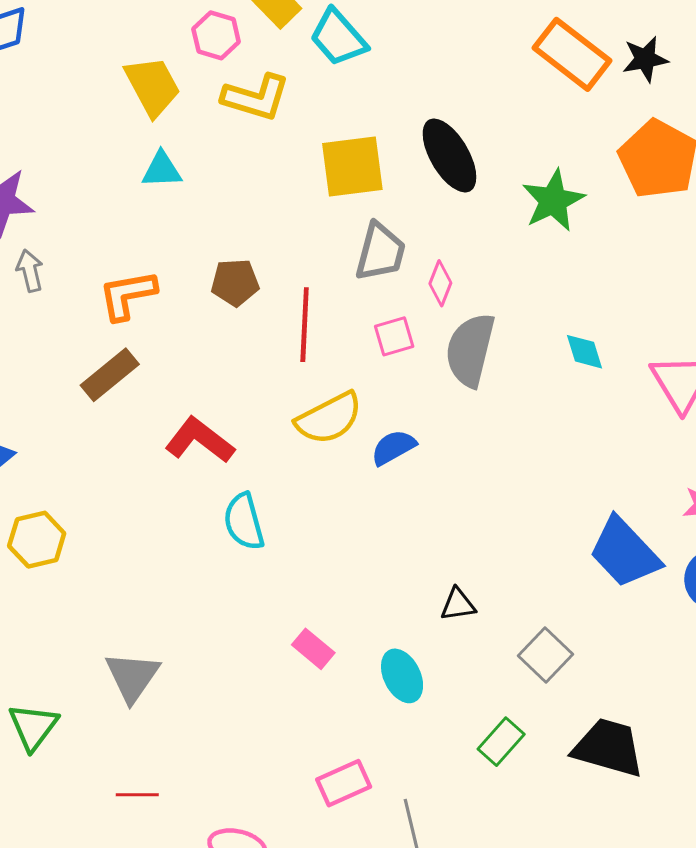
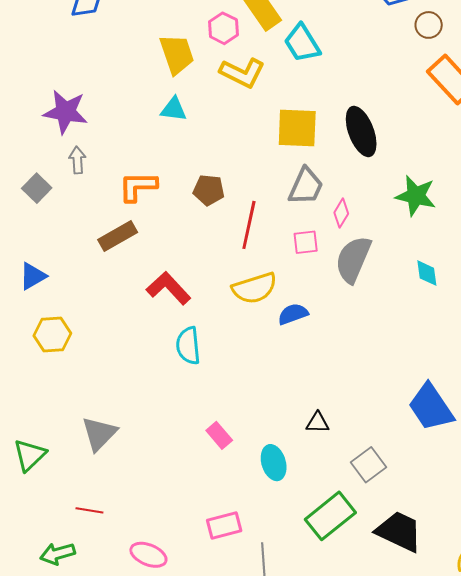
green star: (553, 200) -> (416, 196), moved, turned 30
green rectangle: (501, 742) -> (330, 516), size x1.6

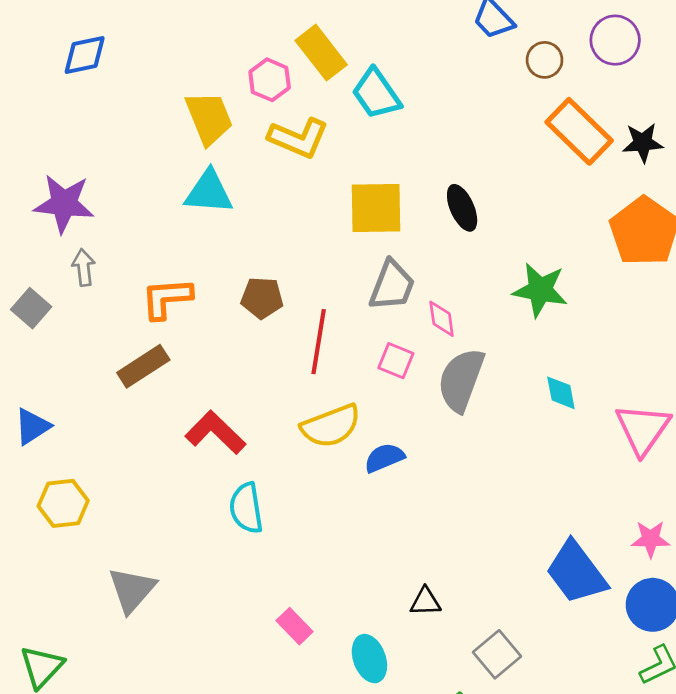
cyan triangle: (174, 109) -> (209, 192), size x1.4
black ellipse: (361, 131) -> (462, 208), size x0.7
pink diamond: (341, 213) -> (442, 319), turned -36
pink square: (306, 242) -> (396, 361), turned 32
gray triangle: (99, 434) -> (132, 590), moved

